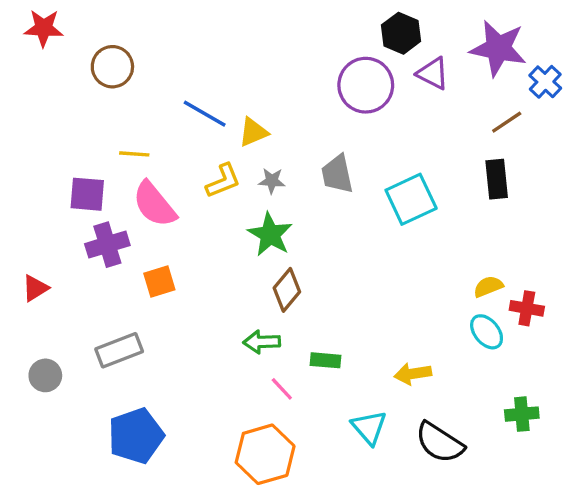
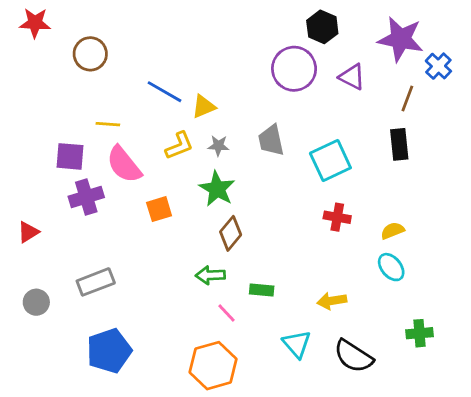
purple triangle: (433, 73) -> (352, 77), moved
brown line: (507, 122) -> (407, 98), turned -35
orange square: (159, 281) -> (159, 209), moved
red cross: (527, 308) -> (337, 217), moved

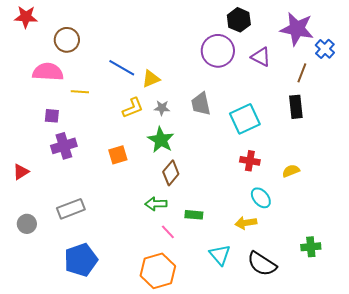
purple square: (70, 156) -> (52, 116), size x0.7
pink semicircle: (124, 165) -> (48, 72), moved, turned 132
cyan ellipse: (391, 267) -> (261, 198), moved

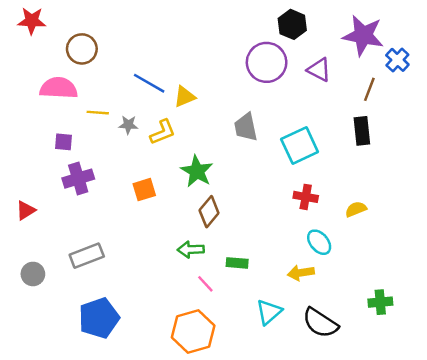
gray star: (162, 108) -> (128, 125), moved
cyan triangle: (220, 255) -> (269, 312), turned 30

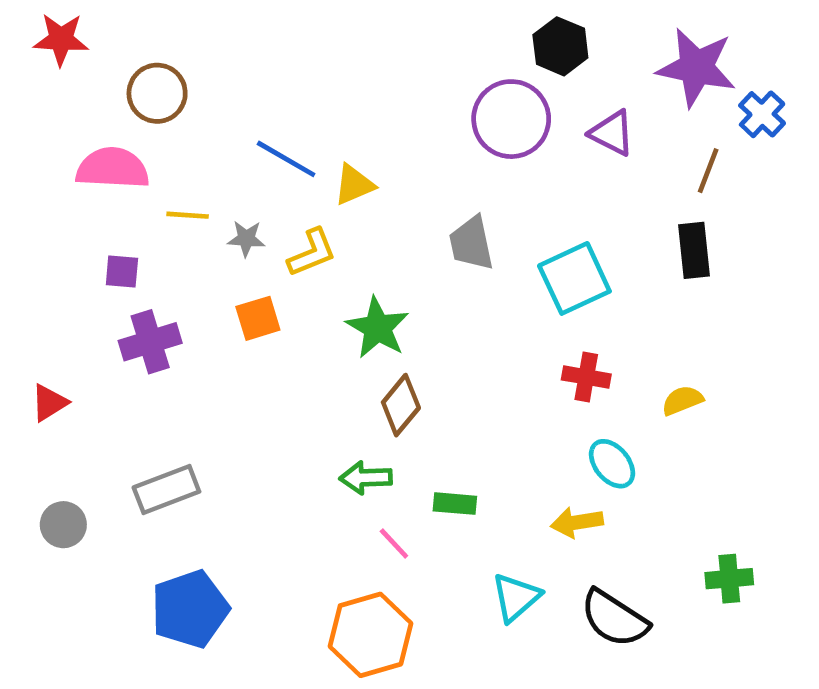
orange square: (144, 190) -> (258, 318), moved

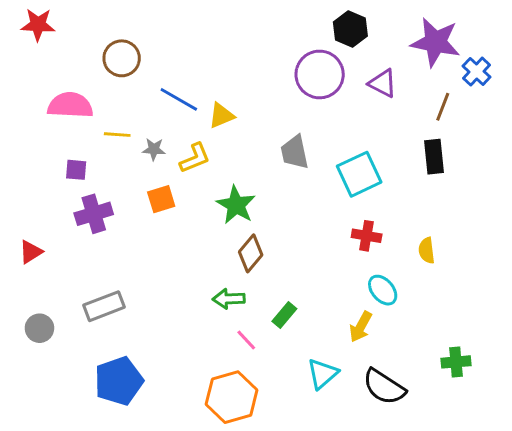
brown circle: (157, 93) -> (122, 58), moved
yellow semicircle: (682, 400) -> (427, 250), turned -75
green rectangle: (455, 504) -> (284, 315), turned -55
yellow arrow: (577, 522) -> (361, 327), turned -52

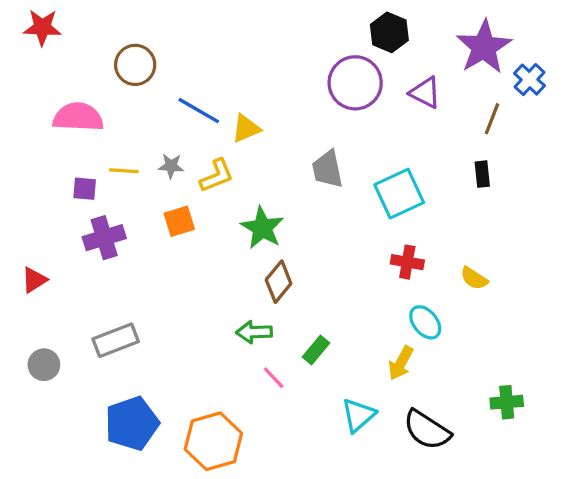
purple star: (435, 42) -> (484, 47), turned 30
yellow line: (117, 135) -> (124, 171), moved
black rectangle: (434, 157) -> (482, 174), size x0.7
yellow semicircle: (427, 250) -> (474, 278), turned -50
orange hexagon: (232, 397) -> (213, 441), moved

